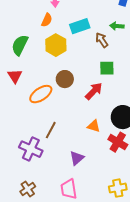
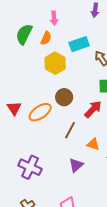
green semicircle: (20, 45) -> (24, 34), moved
red triangle: (15, 76) -> (14, 108), moved
brown line: (51, 130) -> (70, 130), moved
purple triangle: (77, 158) -> (76, 165), moved

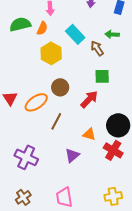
green semicircle: (24, 34) -> (20, 24), turned 50
cyan rectangle: (79, 44) -> (75, 34), turned 66
brown line: (70, 130) -> (56, 121), moved

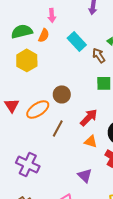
yellow hexagon: (51, 53) -> (27, 60), moved
red arrow: (89, 99) -> (89, 117), moved
purple triangle: (72, 155) -> (85, 175), moved, turned -35

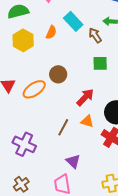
orange semicircle: (44, 35) -> (51, 32), moved
brown line: (58, 128) -> (63, 127), moved
purple triangle: (85, 175) -> (73, 161), moved

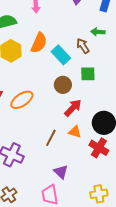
cyan rectangle: (73, 21) -> (61, 55), moved
orange semicircle: (51, 32) -> (39, 43), size x1.5
brown circle: (58, 74) -> (63, 85), moved

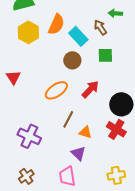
brown circle: (63, 85) -> (72, 60), moved
orange ellipse: (22, 100) -> (56, 90), moved
orange triangle: (75, 132) -> (85, 132), moved

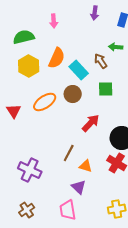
orange ellipse: (56, 90) -> (45, 102), moved

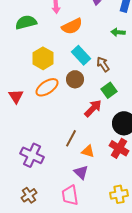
orange semicircle: (57, 58) -> (72, 26), moved, turned 40
brown arrow: (101, 61) -> (103, 64), moved
yellow hexagon: (29, 66) -> (43, 58), moved
green square: (106, 89) -> (109, 90), moved, turned -35

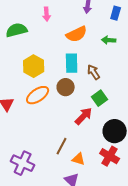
orange semicircle: (72, 26) -> (77, 34), moved
cyan rectangle: (81, 55) -> (72, 63), turned 42

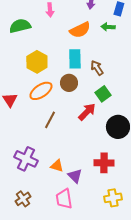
green arrow: (109, 40) -> (108, 27), moved
brown line: (62, 146) -> (50, 120), moved
red cross: (110, 156) -> (104, 163), moved, turned -30
orange triangle: (79, 159) -> (57, 166), moved

